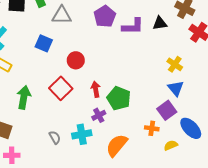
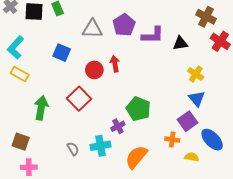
gray triangle: (62, 15) -> (92, 29), moved
black triangle: (160, 23) -> (180, 43), moved
red arrow: (96, 89) -> (115, 64), moved
yellow semicircle: (171, 145) -> (192, 157), turned 32

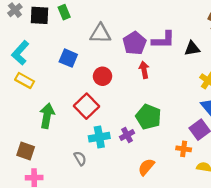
purple pentagon: (124, 25) -> (135, 43), moved
red arrow: (115, 64) -> (144, 70), moved
cyan cross: (101, 146) -> (99, 137), moved
orange semicircle: (136, 157) -> (146, 167), size x0.7

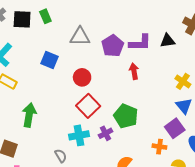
black triangle: (192, 48) -> (168, 41), moved
red arrow: (144, 70) -> (134, 71), moved
red square: (86, 106) -> (88, 106), moved

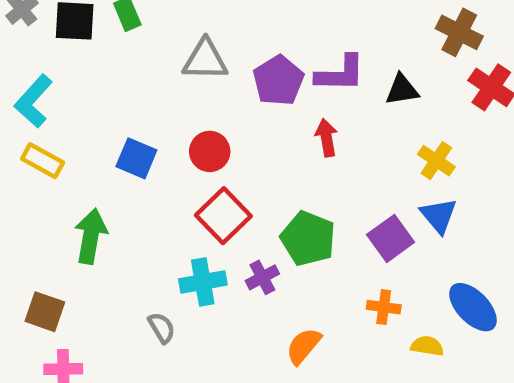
black triangle: (168, 41) -> (402, 90), moved
blue square: (50, 60) -> (136, 158), moved
purple square: (175, 128) -> (391, 238), moved

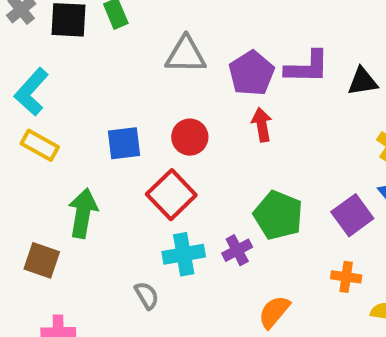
red arrow: (326, 138) -> (262, 125), moved
blue square: (136, 158) -> (124, 143), turned -30
red square: (223, 216) -> (171, 195), moved
brown square: (45, 312) -> (42, 260), moved

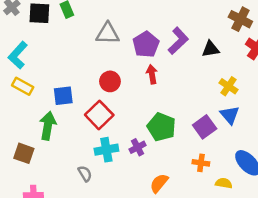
purple L-shape: (307, 67) -> (178, 41), turned -44
blue square: (124, 143) -> (63, 96), moved

